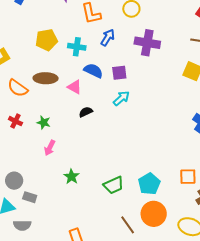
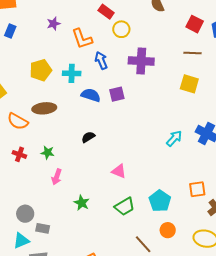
blue arrow: (108, 37) -> (101, 60), turned -48
pink triangle: (75, 87) -> (119, 171), moved
cyan arrow: (121, 98) -> (174, 138), moved
orange circle: (154, 214) -> (168, 230), size x0.6

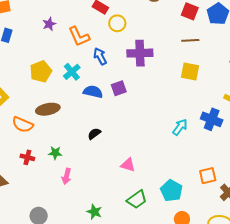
cyan cross: (72, 73) -> (72, 72), turned -36
green star: (82, 203) -> (94, 212), moved

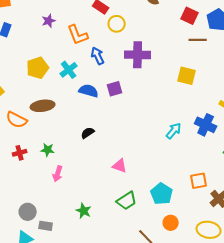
brown line: (190, 40) -> (198, 40), moved
red cross: (27, 157) -> (20, 153), turned -32

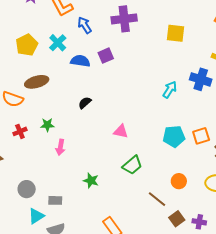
cyan pentagon: (162, 194) -> (174, 136), moved, turned -30
gray circle: (28, 212) -> (27, 189), moved

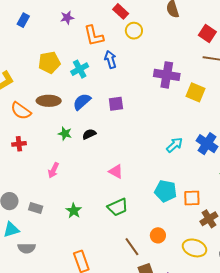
purple cross: (124, 19) -> (167, 75), moved
purple square: (106, 56) -> (116, 104), moved
blue semicircle: (80, 61) -> (82, 102), moved, turned -66
green star: (47, 125) -> (65, 134), moved
gray rectangle: (55, 200) -> (36, 208), moved

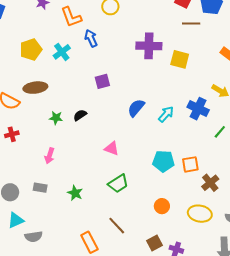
blue semicircle: (82, 102) -> (136, 108), moved
gray rectangle: (36, 208) -> (40, 188), moved
brown line: (132, 247) -> (117, 226), moved

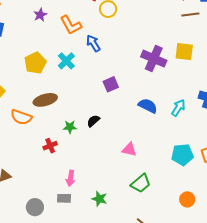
purple cross: (149, 46) -> (154, 59), moved, turned 30
blue semicircle: (136, 108) -> (148, 106), turned 84
red cross: (12, 134) -> (50, 146), moved
pink arrow: (50, 156) -> (71, 178), moved

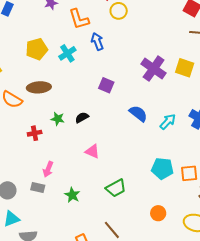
purple square: (111, 84) -> (106, 85), turned 35
pink triangle: (129, 149) -> (92, 151), moved

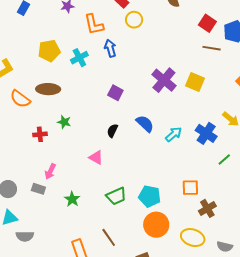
black semicircle: (82, 118) -> (112, 131), moved, turned -40
cyan pentagon: (162, 168) -> (150, 196), moved
orange circle: (158, 213) -> (156, 225), size x1.6

